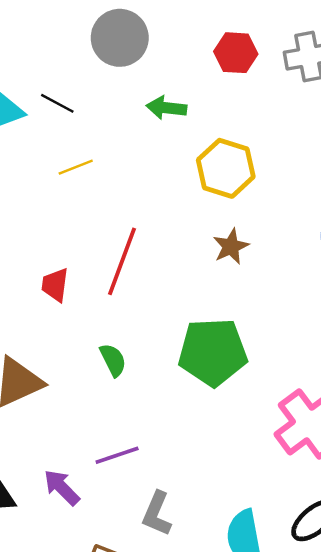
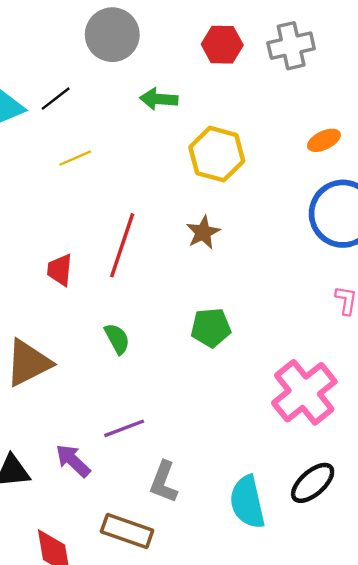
black line: (57, 103) -> (56, 99), turned -64
brown star: (231, 247) -> (203, 232), moved
green pentagon: (213, 352) -> (211, 328), size x0.6

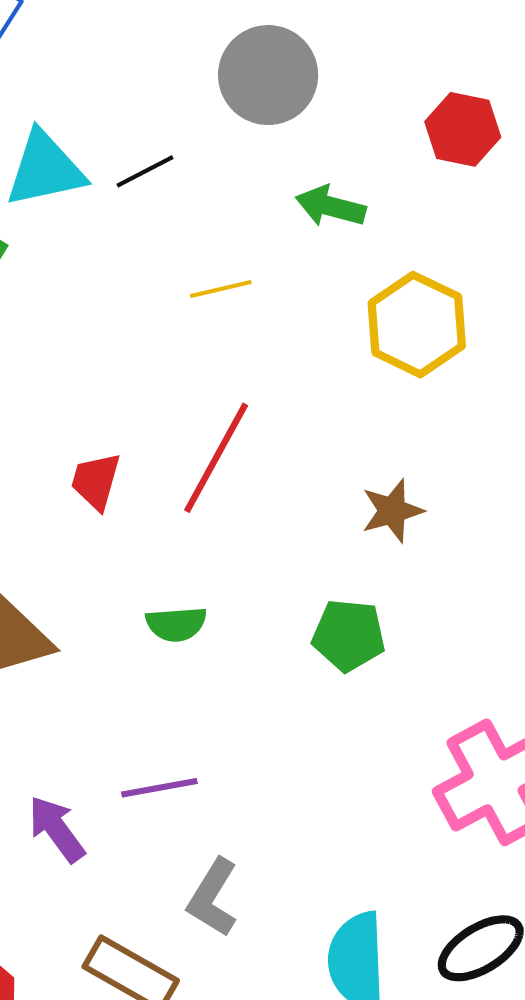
yellow line: (75, 158) -> (221, 289), moved
brown star: (203, 232) -> (392, 511), moved
green semicircle: (117, 339) -> (176, 624), turned 104

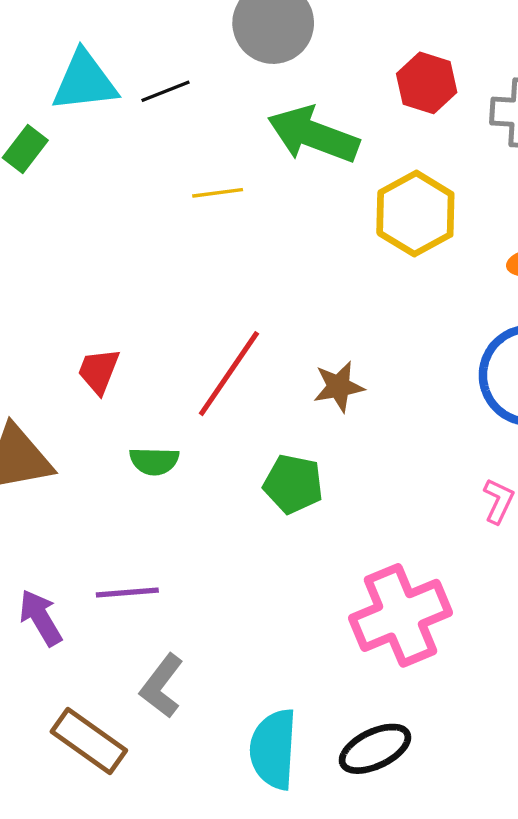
green arrow: (331, 206) -> (313, 135), size x1.6
yellow hexagon: (417, 325) -> (415, 214), moved
red line: (216, 458) -> (229, 374), moved
red trapezoid: (96, 481) -> (99, 371), moved

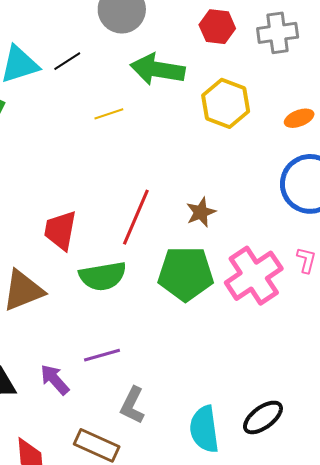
red trapezoid: (99, 371) -> (60, 230), size x1.4
green semicircle: (154, 461) -> (103, 276), size x1.6
green pentagon: (293, 484) -> (186, 274), size x1.6
pink cross: (401, 615) -> (254, 276), moved

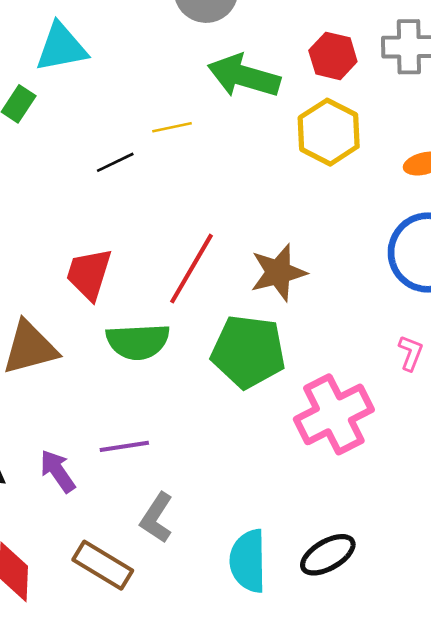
red hexagon: (217, 27) -> (333, 56), moved
black line: (67, 61) -> (115, 162), moved
brown star: (201, 212) -> (278, 272), size x1.4
pink cross: (254, 276) -> (334, 414), moved

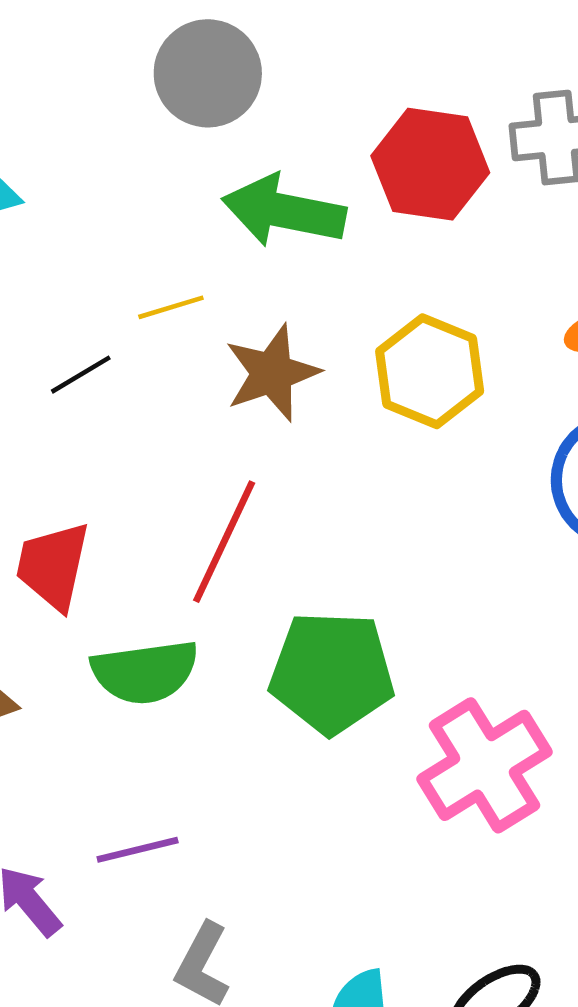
red hexagon: (333, 56) -> (430, 164), size x1.4
yellow hexagon: (329, 132) -> (430, 371), moved
brown star: (278, 272) -> (272, 373), moved

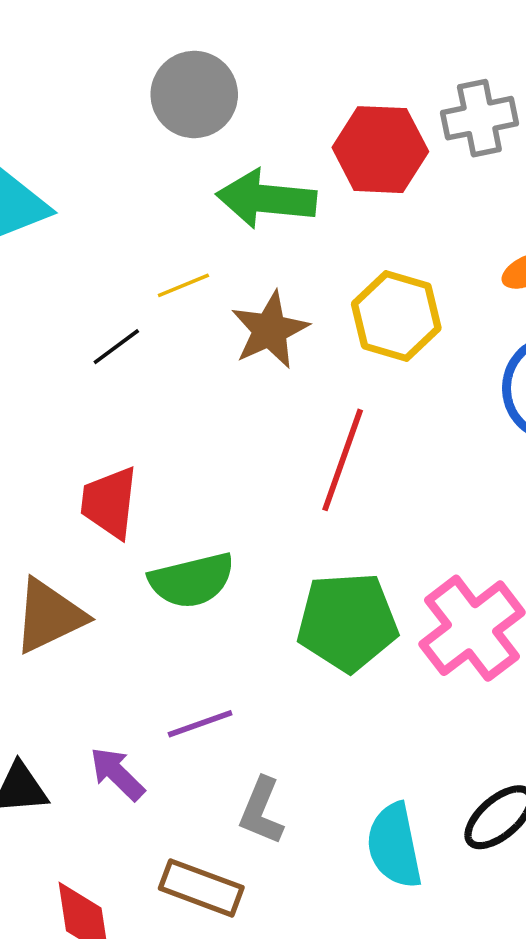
red line: (224, 542) -> (343, 460), moved
green pentagon: (332, 673) -> (347, 622), moved

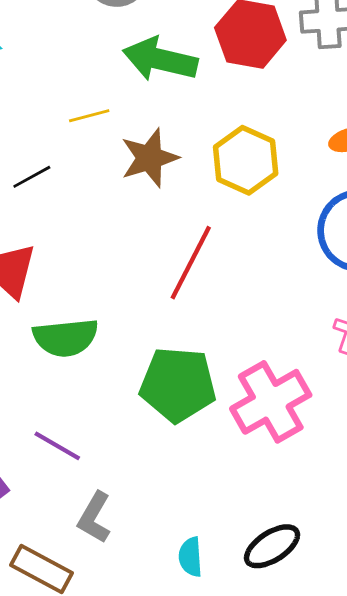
black line: (116, 347) -> (32, 177), moved
purple line: (200, 724) -> (57, 446), turned 42
cyan semicircle: (394, 846) -> (190, 557), size x0.6

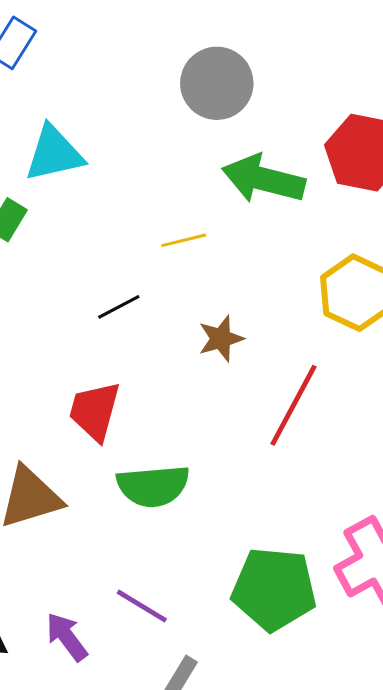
brown star: (149, 158) -> (221, 339), moved, size x0.7
green pentagon: (178, 385) -> (274, 589), moved

